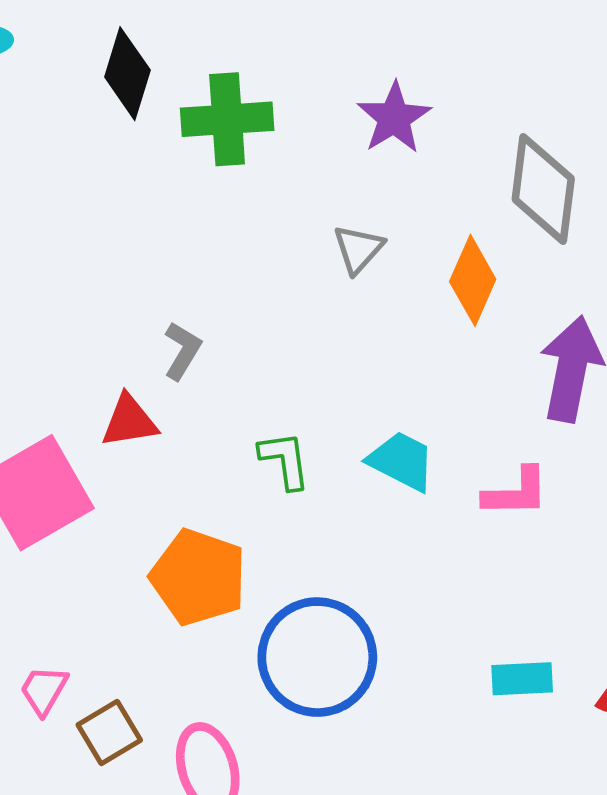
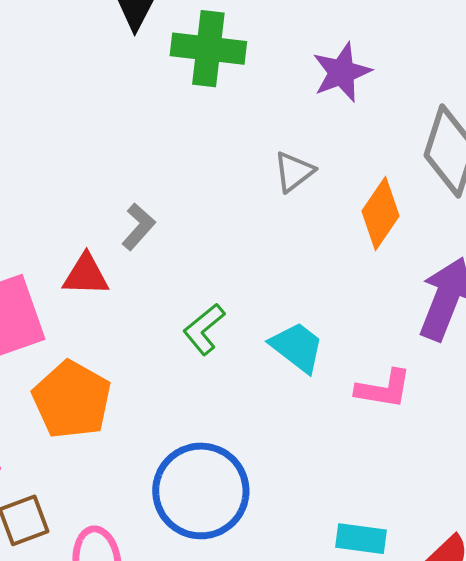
green L-shape: (285, 460) -> (204, 329), turned -132
orange pentagon: (198, 577) -> (72, 400), moved

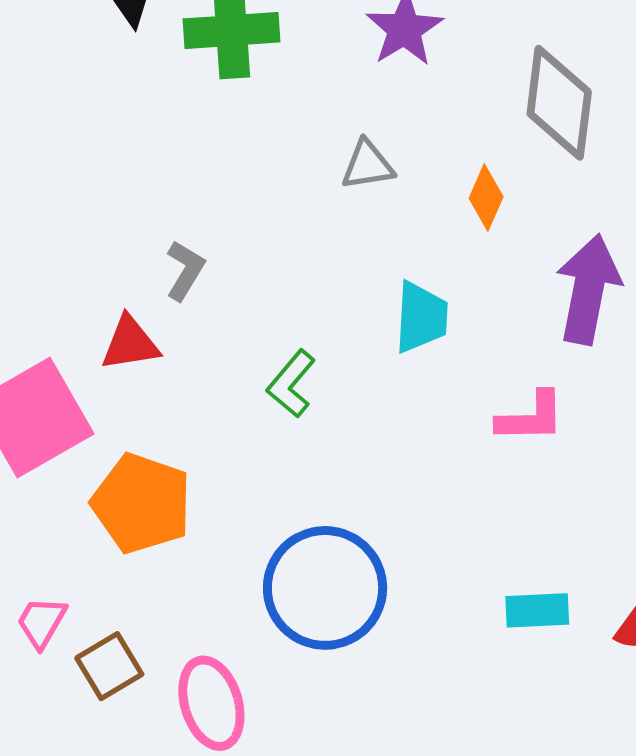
gray triangle: (294, 172) -> (368, 165), turned 39
orange diamond: (380, 213) -> (486, 198), size x0.7
cyan trapezoid: (297, 347) -> (421, 317), moved, turned 66

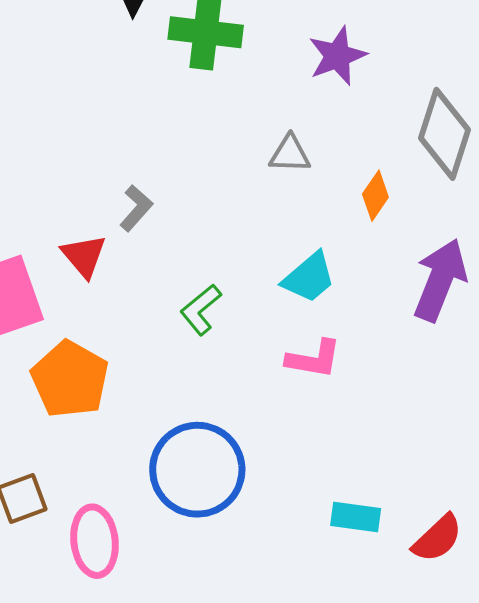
cyan trapezoid: (421, 317) -> (309, 277), turned 36
red triangle: (130, 343) -> (84, 256), turned 48
pink L-shape: (531, 417) -> (314, 359), moved

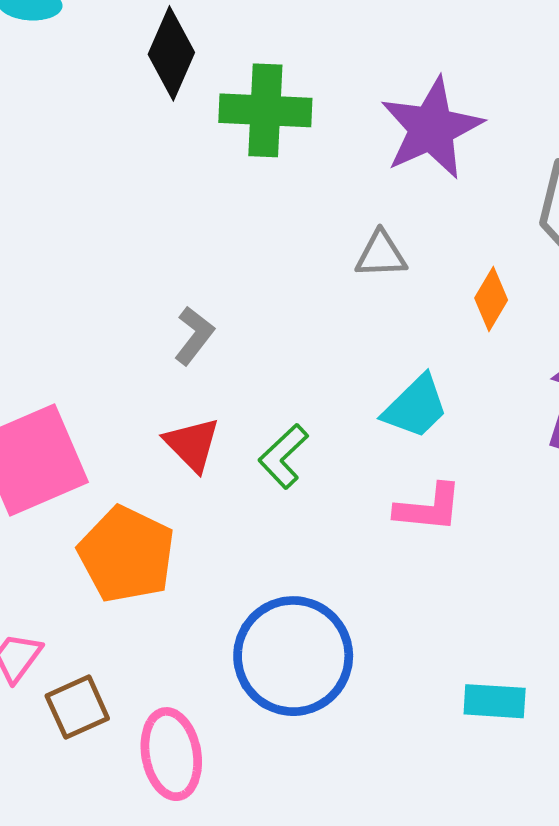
purple star: (337, 56) -> (432, 128), size x1.4
red triangle: (84, 256) -> (192, 444), moved

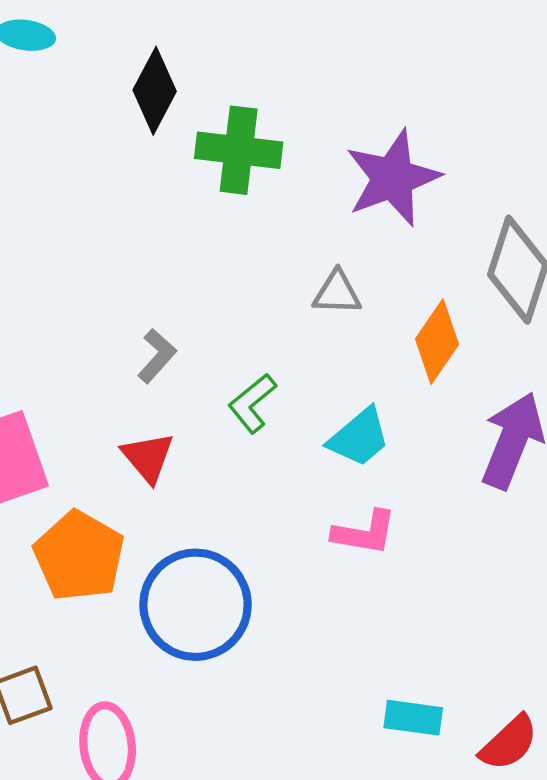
orange diamond: (491, 299) -> (437, 342), size x1.4
green L-shape: (283, 456) -> (252, 403), moved
blue circle: (293, 656) -> (196, 605), moved

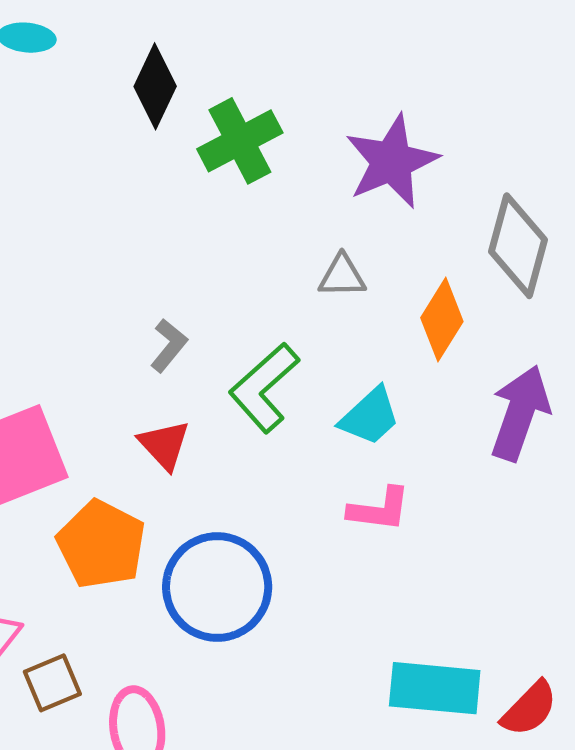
green cross: (239, 150) -> (240, 141), turned -32
green L-shape: (252, 403) -> (264, 388), size x1.5
cyan rectangle: (413, 718) -> (435, 688), size x1.6

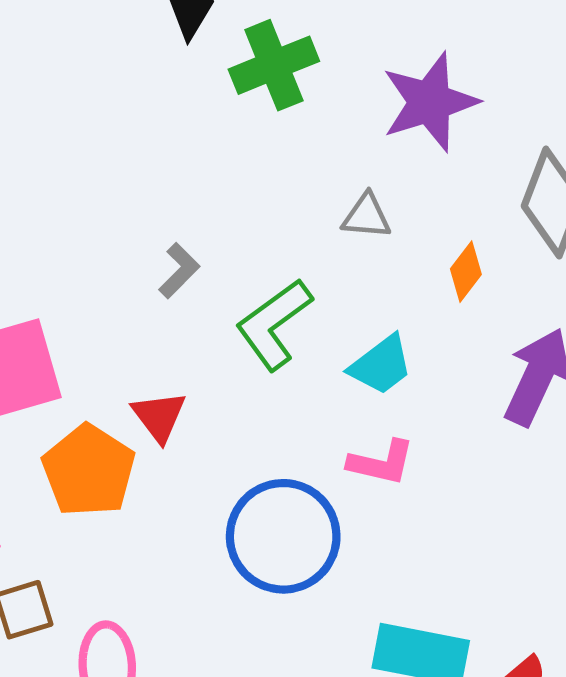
orange diamond: (442, 320) -> (466, 272), size x0.7
red triangle: (164, 445) -> (159, 416), moved
blue circle: (217, 587) -> (283, 536), moved

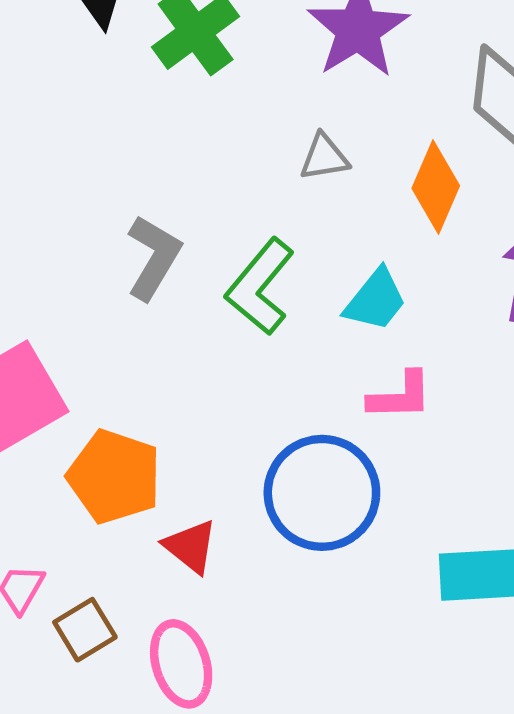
gray L-shape: (179, 271) -> (154, 257), size x1.5
orange diamond: (466, 272) -> (436, 187), size x1.5
red triangle: (159, 416) -> (191, 546), moved

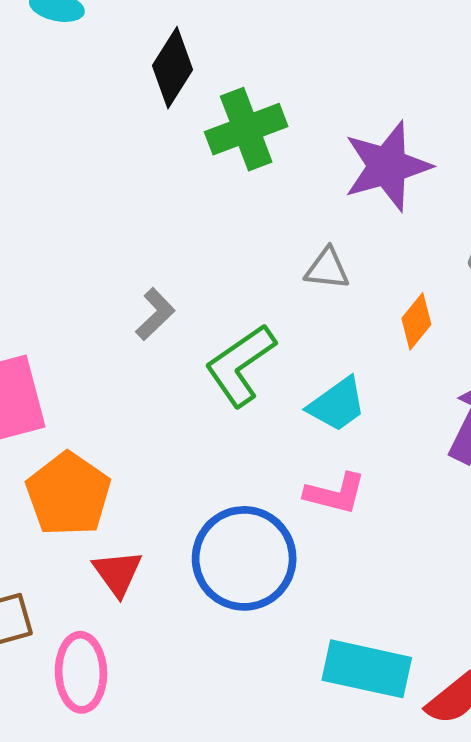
orange diamond: (436, 187) -> (416, 321), size x0.7
gray L-shape: (154, 257) -> (155, 314), size x0.7

